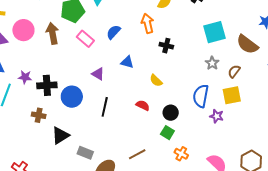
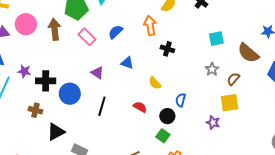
cyan square: (214, 32) -> (216, 39), size x0.7
blue semicircle: (201, 96) -> (181, 100), moved, size x0.6

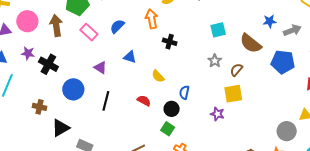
purple star: (24, 71) -> (28, 53), moved
black cross: (46, 81) -> (48, 64), moved, turned 30

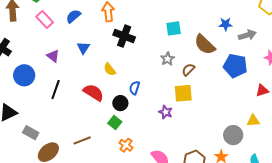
black cross: (170, 42) -> (124, 36), size x1.5
blue triangle: (130, 57) -> (83, 48), turned 40
red semicircle: (144, 101) -> (94, 92), size x1.5

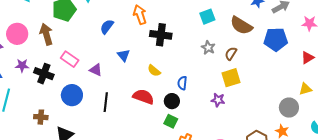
pink rectangle: (45, 19) -> (70, 59), moved

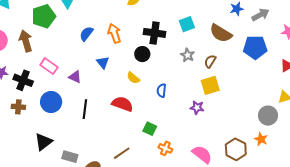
orange arrow: (140, 15) -> (114, 33), moved
black cross: (161, 35) -> (155, 33), moved
black circle: (172, 101) -> (142, 54), moved
brown cross: (41, 117) -> (18, 107), moved

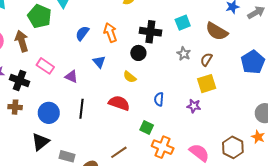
green pentagon: (44, 16) -> (39, 16), turned -30
blue pentagon: (255, 47) -> (253, 62), moved, turned -30
blue semicircle: (161, 91) -> (159, 99), moved
blue circle: (51, 102) -> (49, 113), moved
orange cross: (165, 148) -> (163, 147), size x1.5

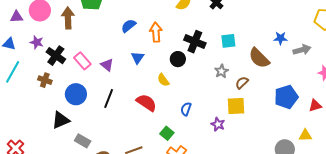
pink rectangle: (45, 66) -> (82, 61), moved

